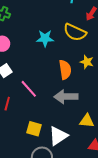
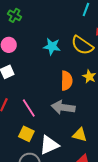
pink line: (29, 89) -> (29, 108), moved

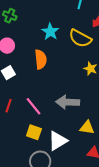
cyan star: (52, 46) -> (50, 32), moved, turned 30
orange semicircle: (67, 81) -> (41, 59), moved

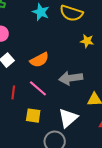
orange semicircle: (41, 59) -> (39, 60), moved, turned 78
yellow square: (34, 132) -> (33, 116), moved

